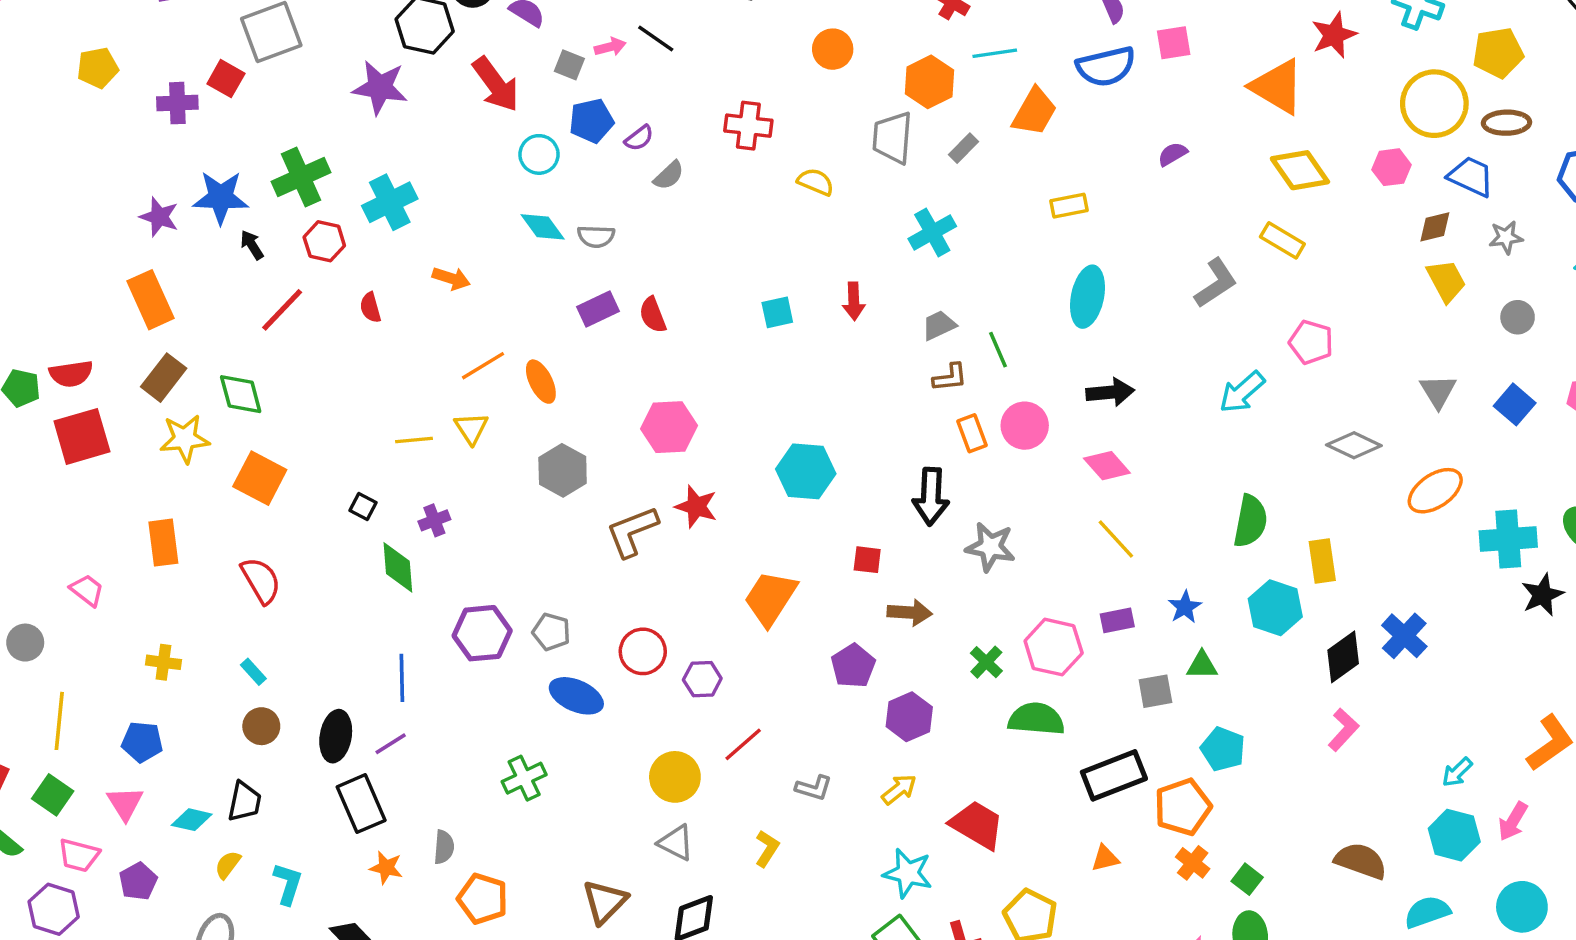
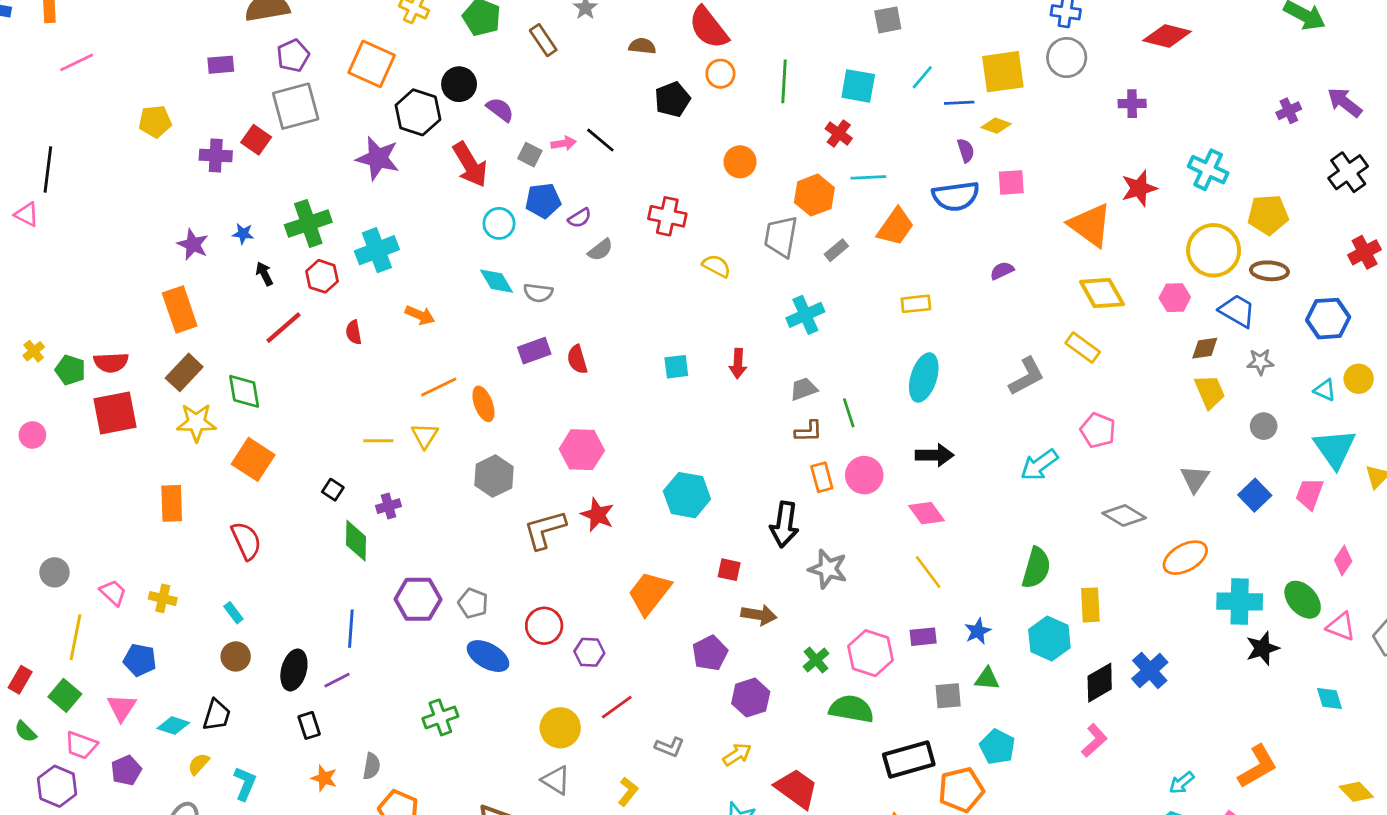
blue star: (221, 197) -> (243, 234), size x0.5
pink trapezoid: (87, 590) -> (113, 593), moved
black rectangle: (361, 804) -> (309, 725), size x0.6

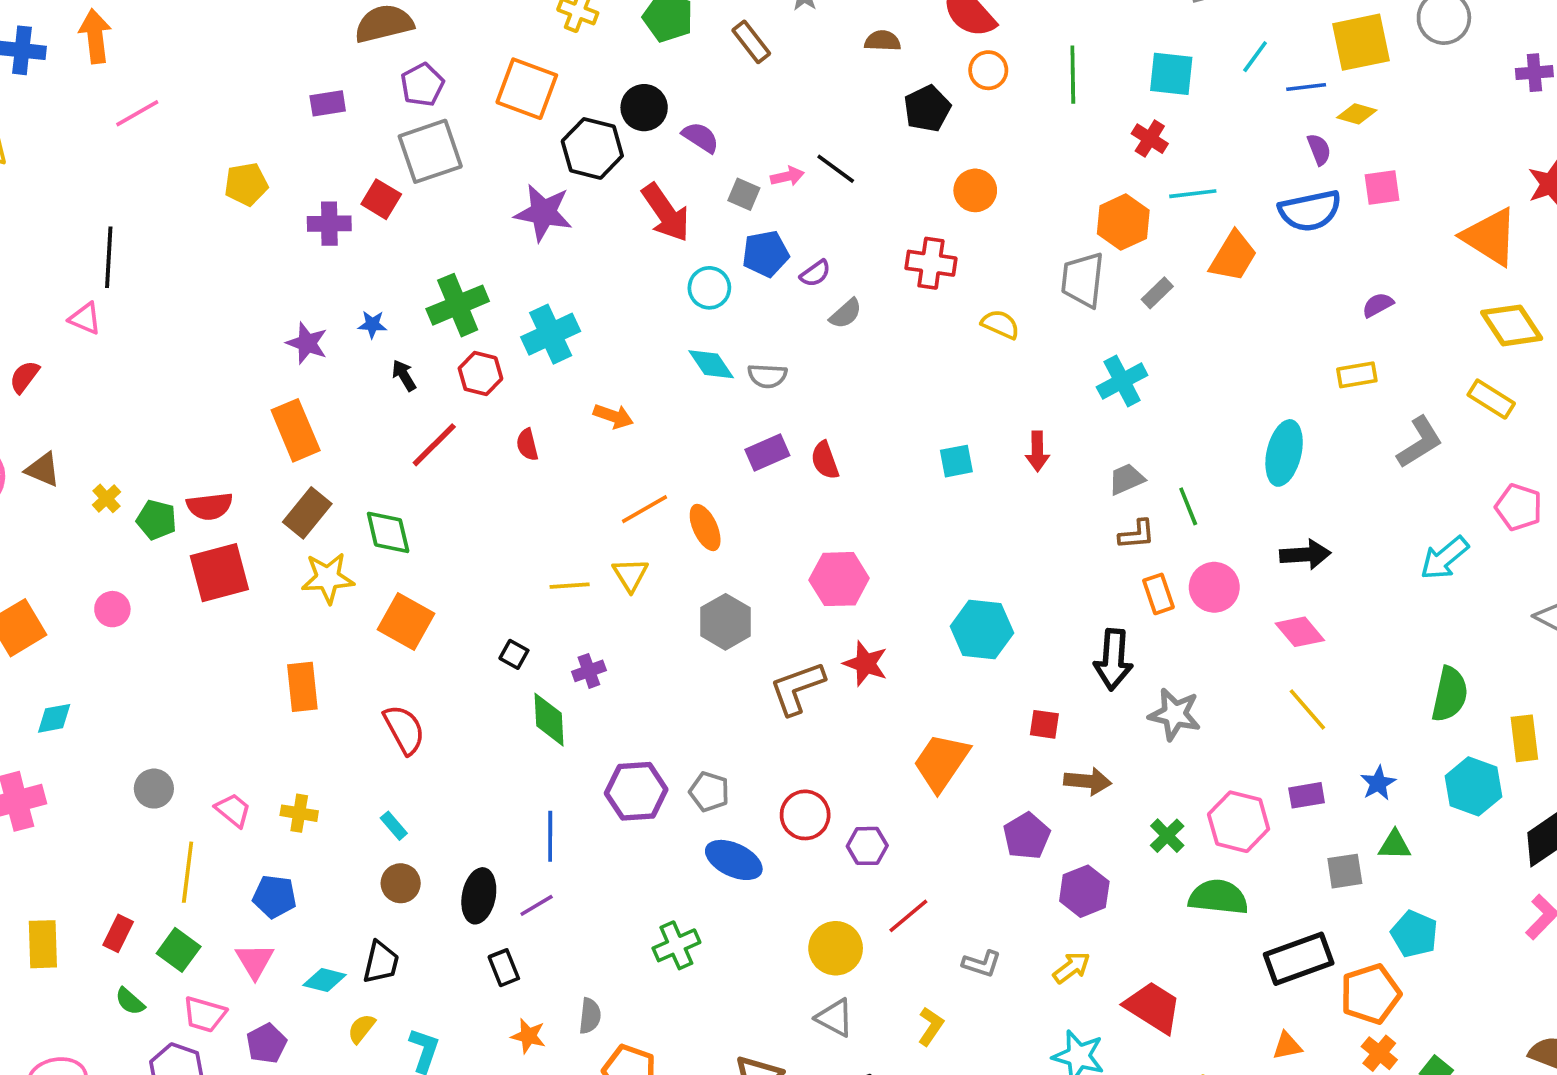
orange circle: (740, 162) -> (975, 190), moved
yellow rectangle: (916, 304) -> (1357, 375), moved

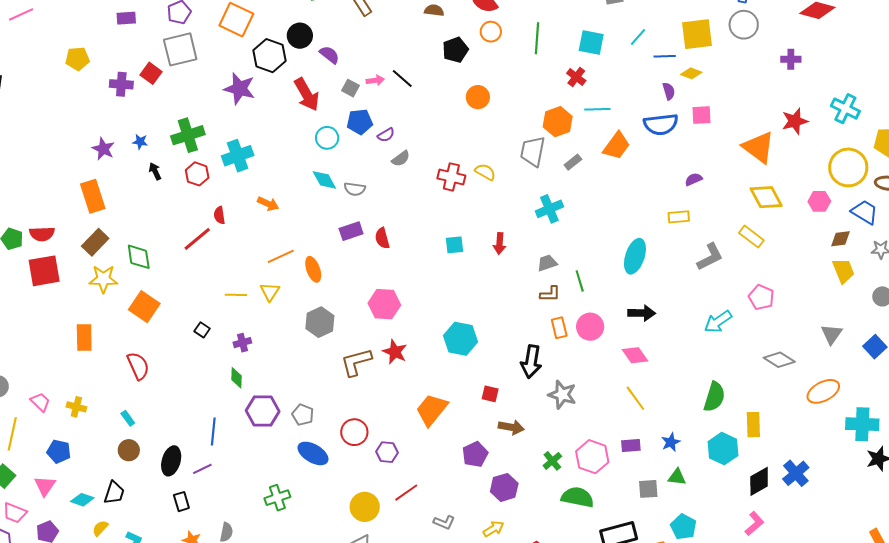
red cross: (931, 263) -> (451, 177), moved
red line: (434, 445) -> (197, 239), moved
green diamond: (549, 720) -> (237, 378), moved, size x0.7

